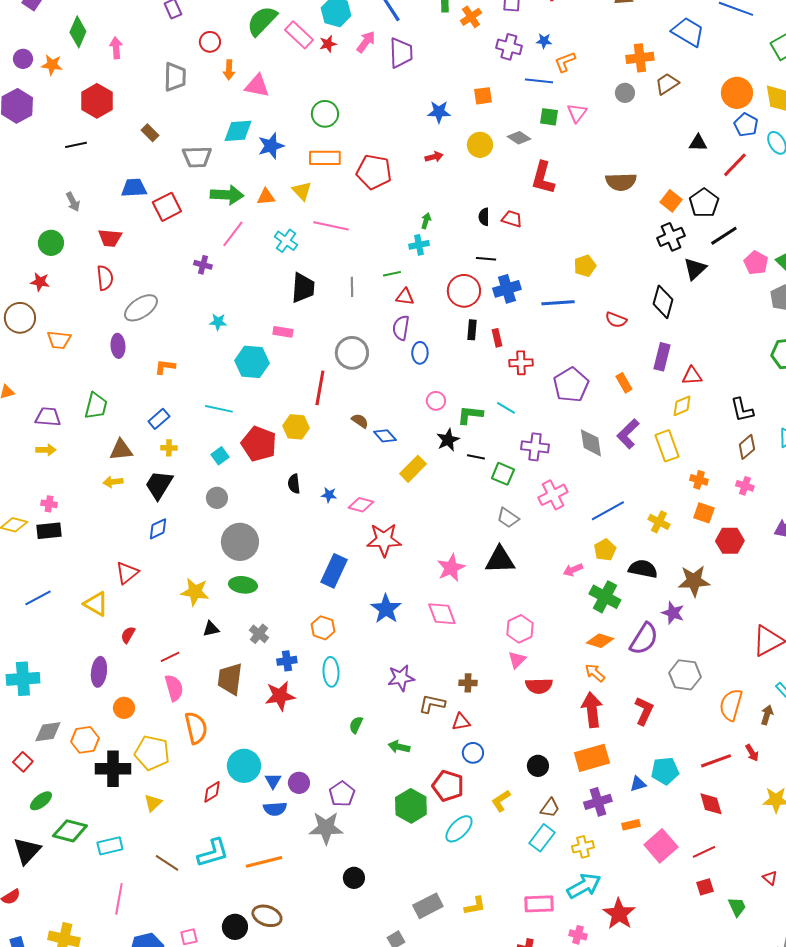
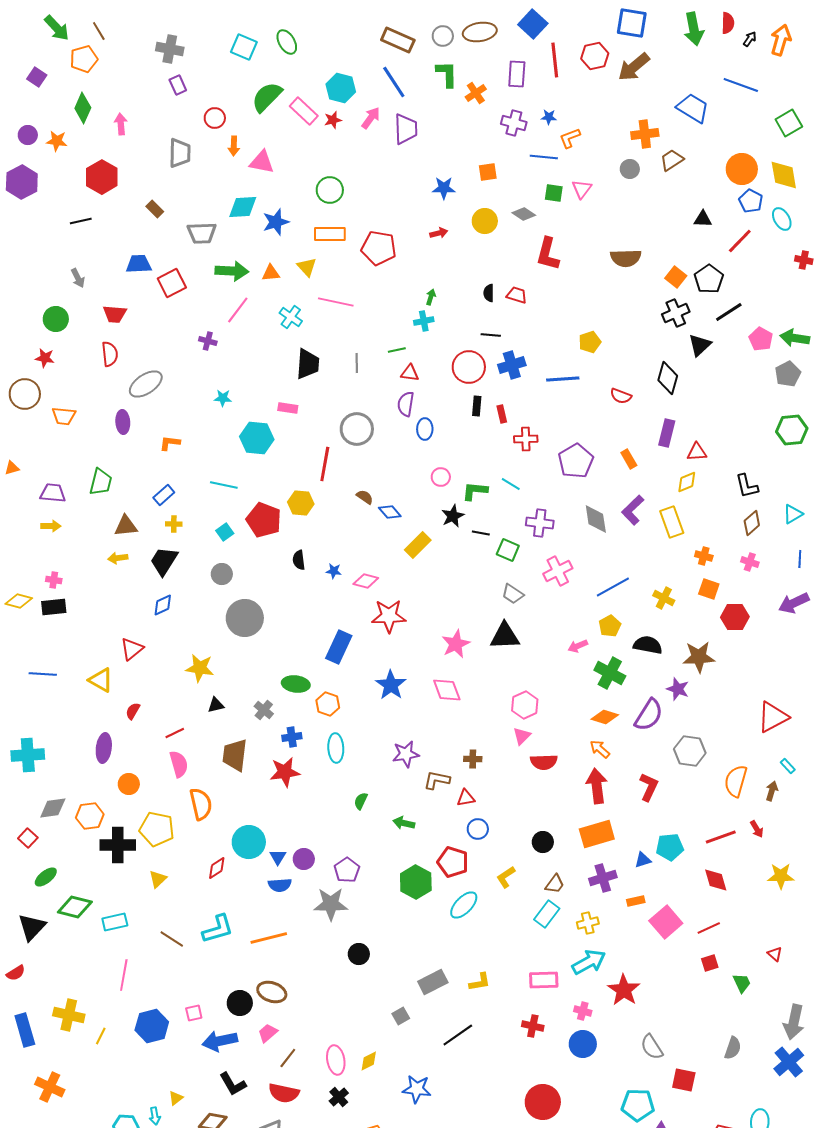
green ellipse: (243, 585) -> (296, 684), moved
blue line: (38, 598) -> (43, 674), turned 32

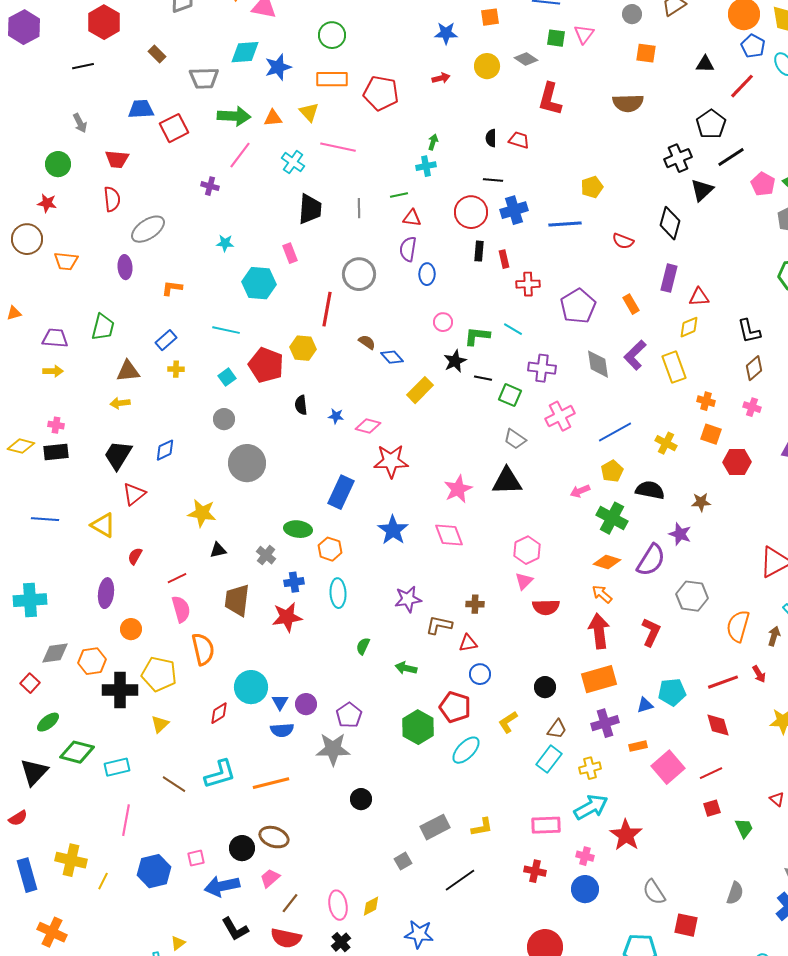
orange square: (676, 277) -> (646, 53), moved, turned -30
pink rectangle: (288, 408) -> (290, 253), turned 60
black trapezoid: (164, 561) -> (118, 455), moved
brown star: (699, 657) -> (701, 502), size x0.6

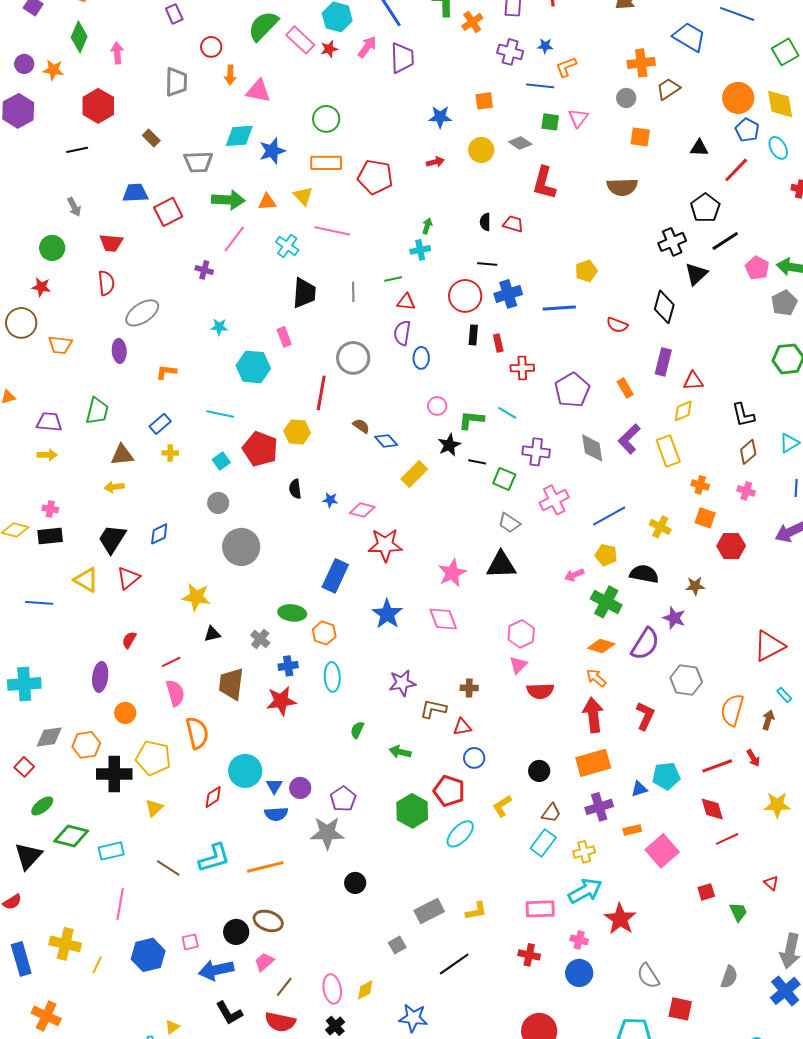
yellow pentagon: (612, 471) -> (606, 555), turned -30
yellow triangle: (103, 525) -> (86, 580), moved
red line: (711, 773) -> (727, 839), moved

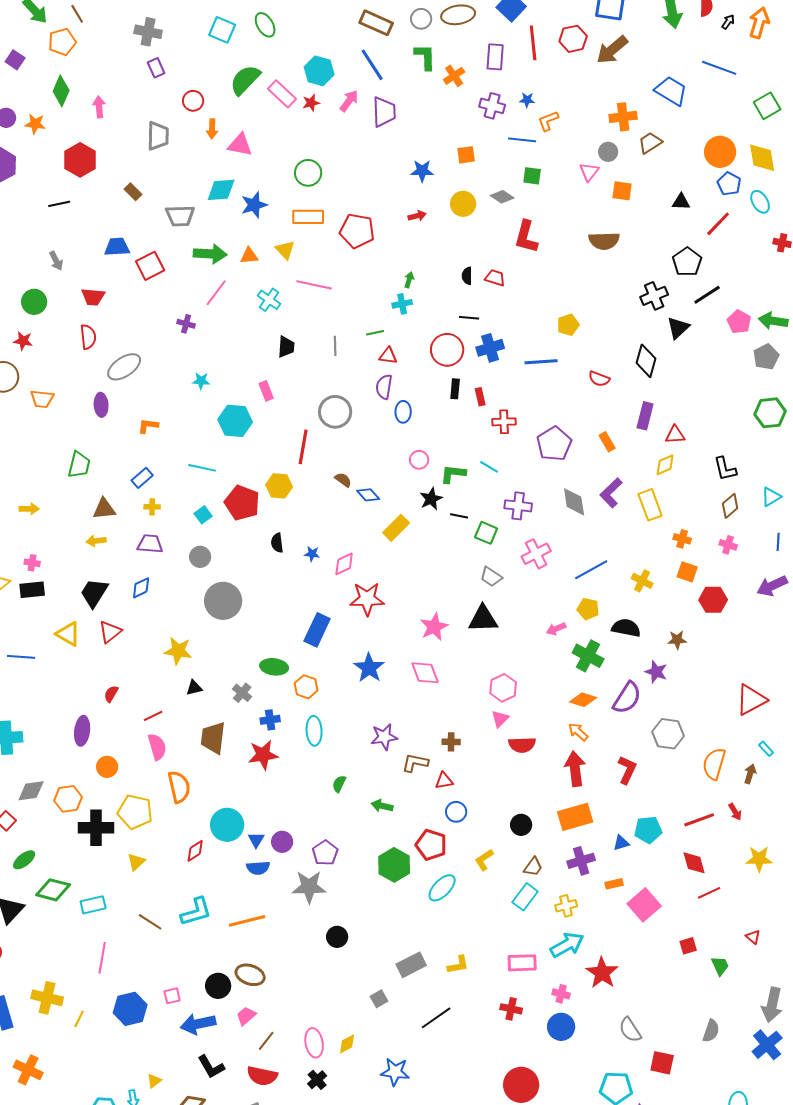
pink triangle: (578, 118) -> (589, 172), moved
black trapezoid: (304, 293) -> (286, 347), size x0.7
purple trapezoid: (49, 422) -> (150, 544), moved
pink diamond: (362, 510) -> (344, 564), turned -40

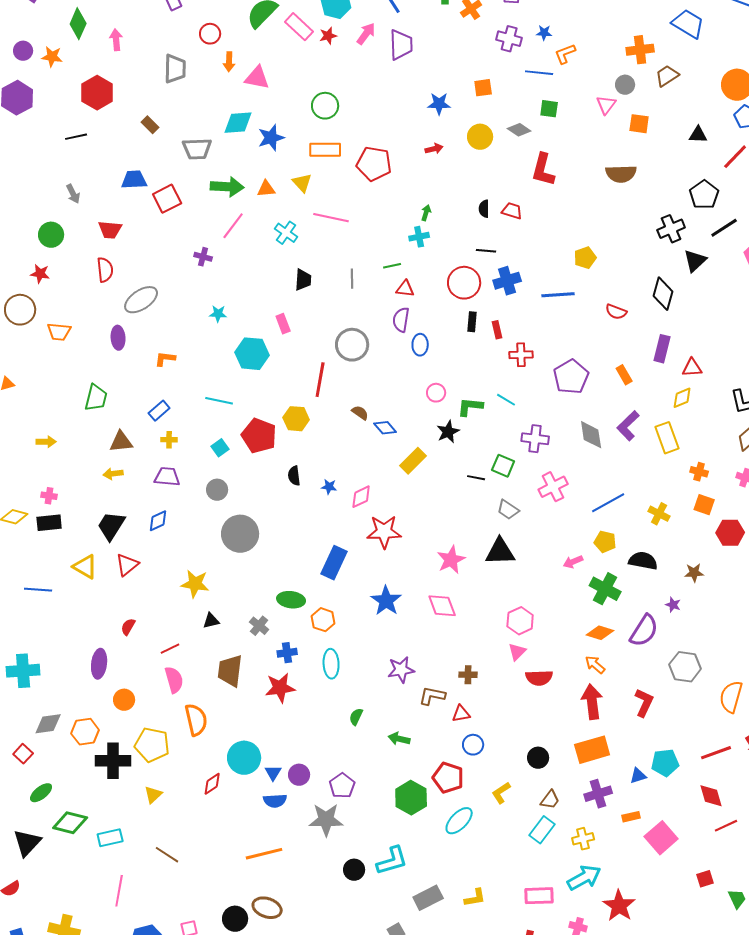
black line: (459, 516) -> (476, 478), moved
purple star: (656, 672) -> (673, 605), size x0.7
cyan L-shape: (196, 912) -> (392, 861), moved

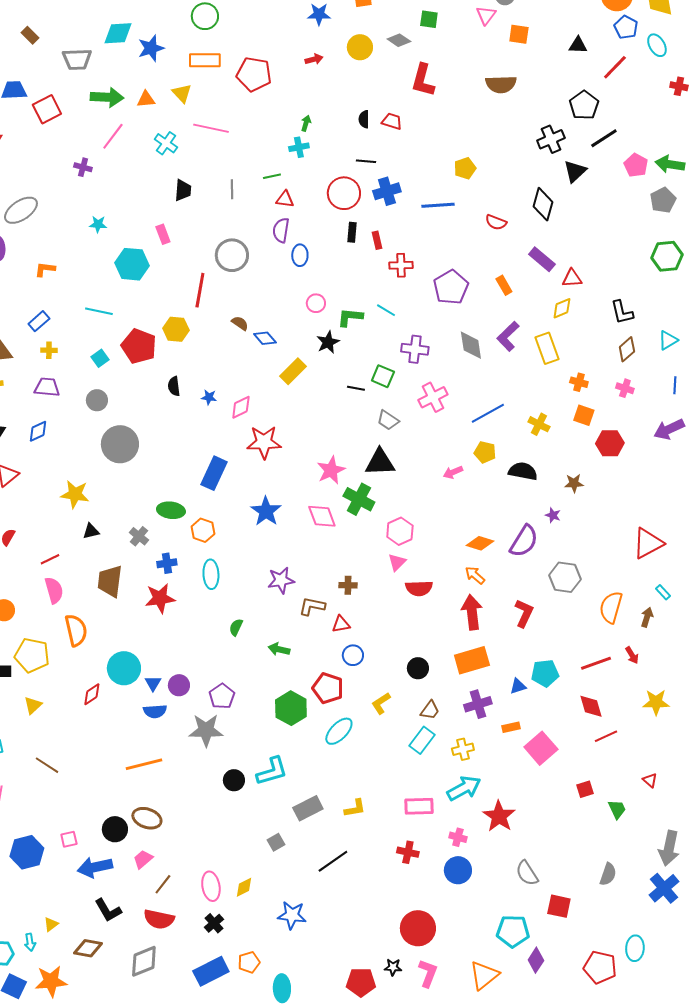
purple rectangle: (662, 349) -> (542, 259), turned -64
green cross: (605, 589) -> (359, 499), moved

